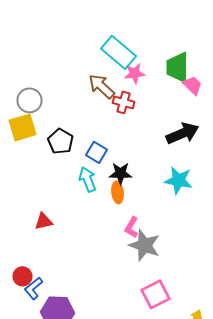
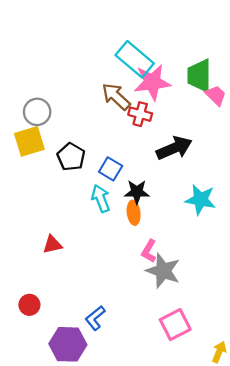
pink star: (134, 73) -> (152, 82), size x1.6
black arrow: (182, 133) -> (174, 148), moved
blue L-shape: (34, 288) -> (95, 318), moved

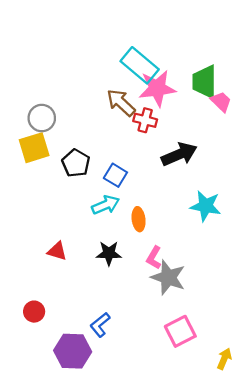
black star: (137, 192) -> (109, 253), moved
cyan arrow: (101, 198) -> (106, 205), turned 88
red triangle: (52, 245) -> (57, 251), turned 30

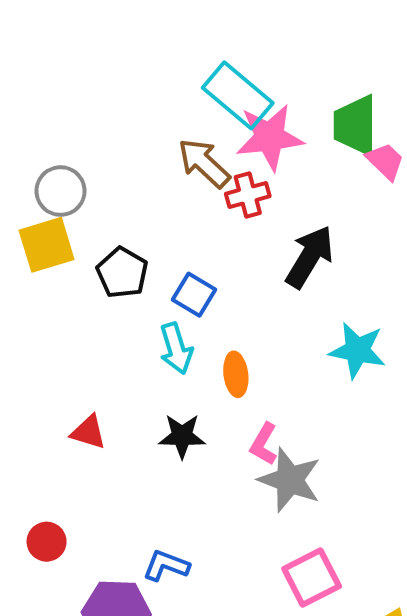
red cross: (145, 120) -> (248, 195), turned -30
black arrow: (179, 154) -> (310, 257), turned -36
cyan arrow: (106, 205) -> (176, 348), turned 96
blue L-shape: (100, 325) -> (166, 566), turned 60

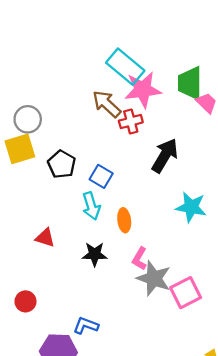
red triangle: (88, 432) -> (45, 238), moved
red circle: (47, 542) -> (25, 301), moved
pink square: (312, 578) -> (186, 293), moved

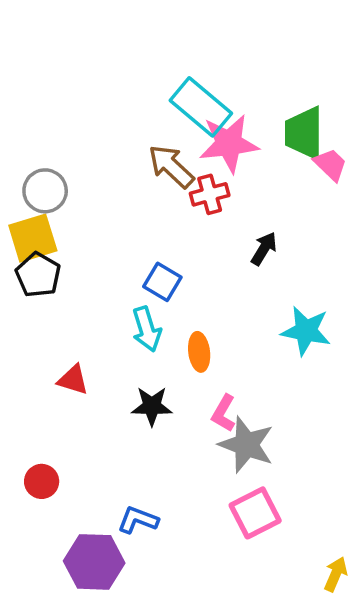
black arrow: (165, 156) -> (264, 249), size x0.6
black pentagon: (62, 164) -> (38, 275), moved
pink square: (186, 293) -> (255, 513), moved

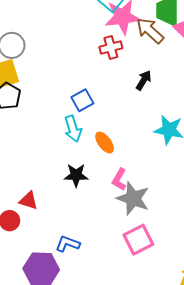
brown arrow: (171, 166) -> (150, 31), moved
blue square: (162, 282) -> (82, 100), turned 30
orange ellipse: (199, 352) -> (105, 142), turned -30
red triangle: (73, 380) -> (29, 201), moved

